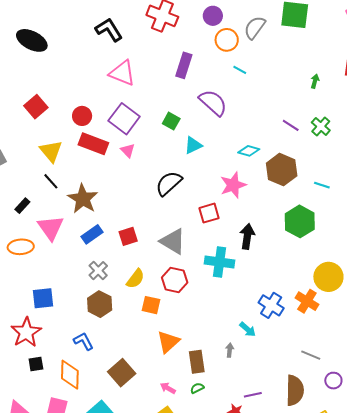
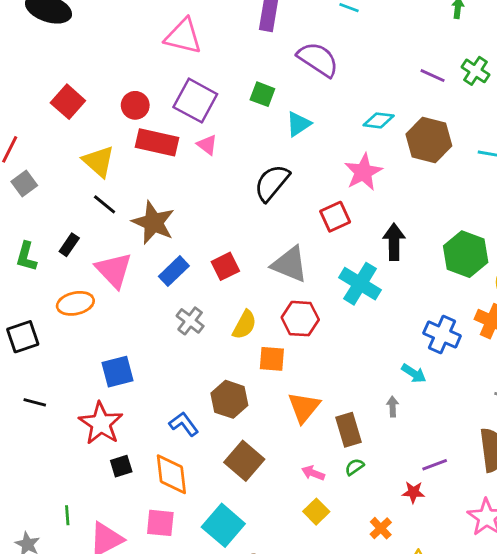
green hexagon: (300, 221) -> (466, 254), moved
cyan cross: (219, 262) -> (360, 284), turned 32
brown hexagon: (100, 304) -> (229, 399), moved

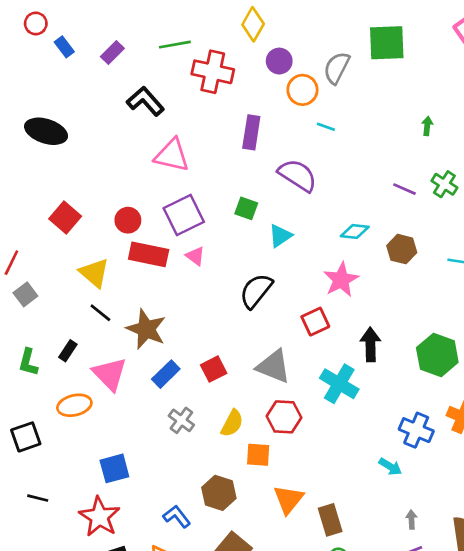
purple square: (195, 101) -> (184, 215), turned 36
brown hexagon: (429, 140) -> (402, 249), size x0.7
gray arrow: (393, 406) -> (411, 520), moved

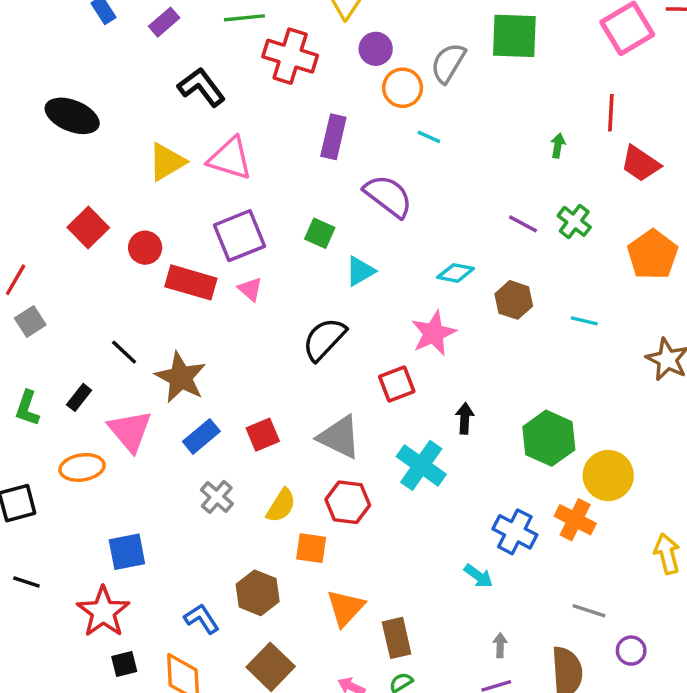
red circle: (128, 220) -> (145, 248), moved
yellow triangle: (94, 273) -> (167, 162), moved, turned 44
black arrow: (370, 344) -> (465, 418), size x0.7

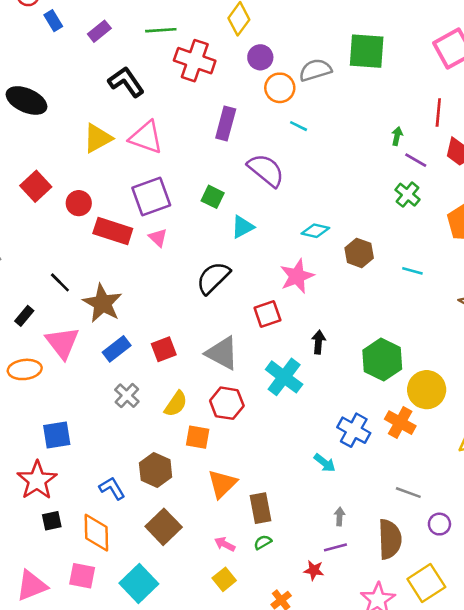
gray semicircle: (448, 63) -> (315, 70), turned 40
purple line: (523, 224) -> (416, 160), moved

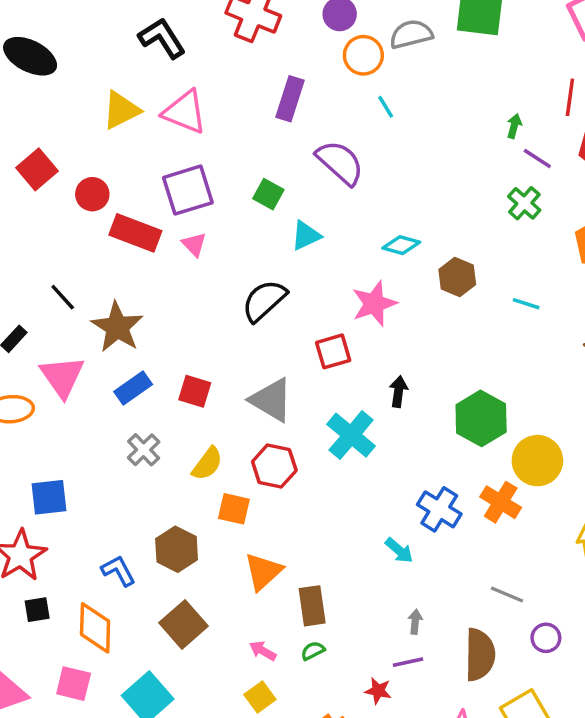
cyan line: (299, 126) -> (386, 107), turned 30
red square: (164, 349) -> (195, 391), turned 35

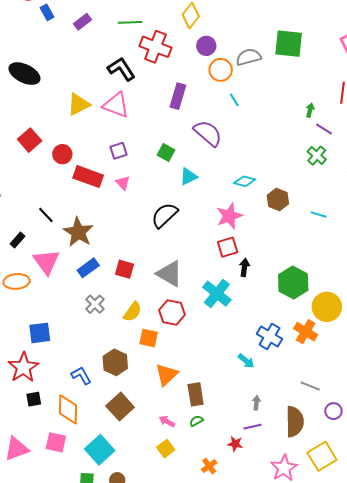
black L-shape: (162, 38) -> (121, 69), moved
purple square: (188, 190) -> (119, 151), size x0.6
red square: (333, 351) -> (228, 247), moved

